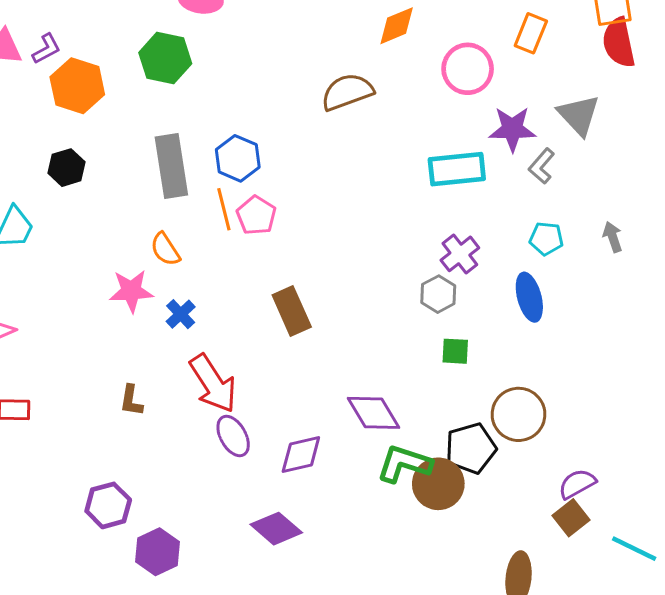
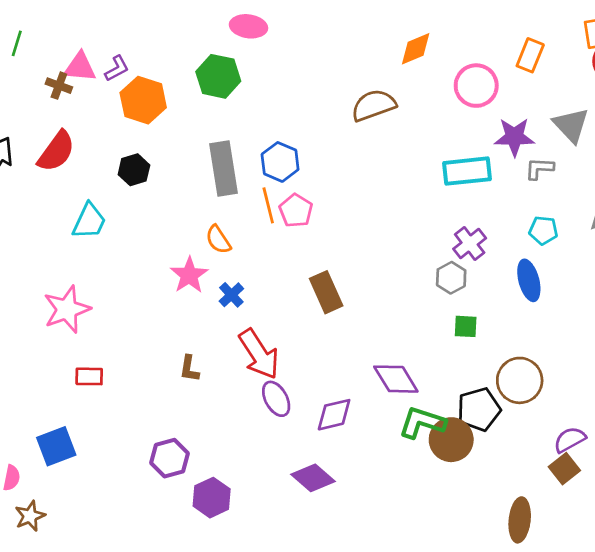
gray L-shape: (542, 166) -> (539, 168), turned 52
pink star: (131, 291) -> (189, 275), turned -30

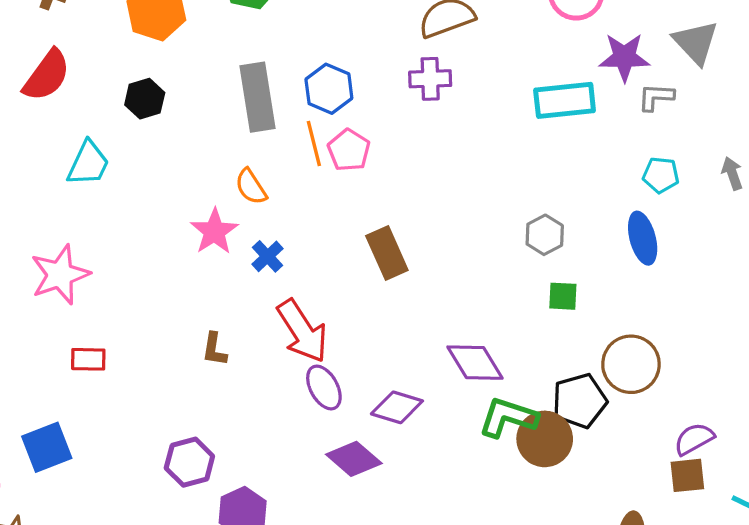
purple cross: (470, 244) -> (430, 79), moved, turned 36
purple diamond: (334, 415) -> (397, 407), turned 30
brown square: (564, 469) -> (687, 475), turned 32
purple diamond: (313, 478) -> (354, 459), moved

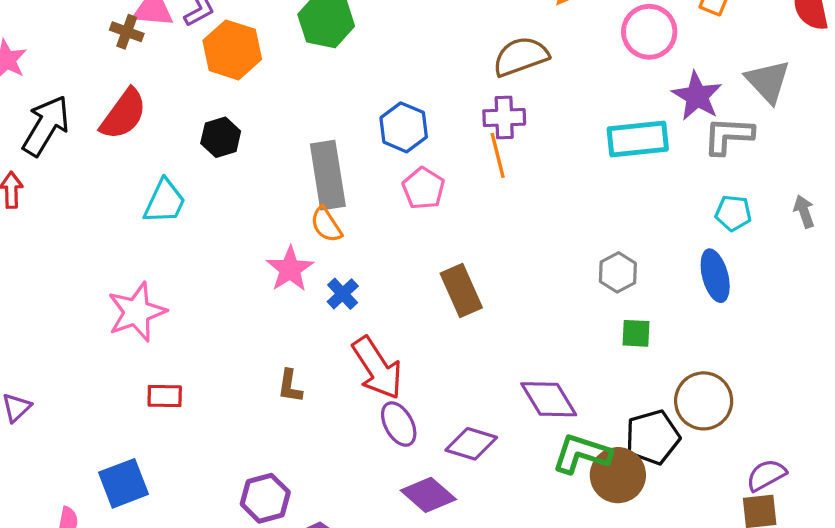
purple star: (624, 57) -> (697, 96), turned 30
gray rectangle: (258, 97) -> (328, 175), moved
gray L-shape: (656, 97) -> (728, 136), size x1.4
orange line: (314, 144) -> (498, 155), moved

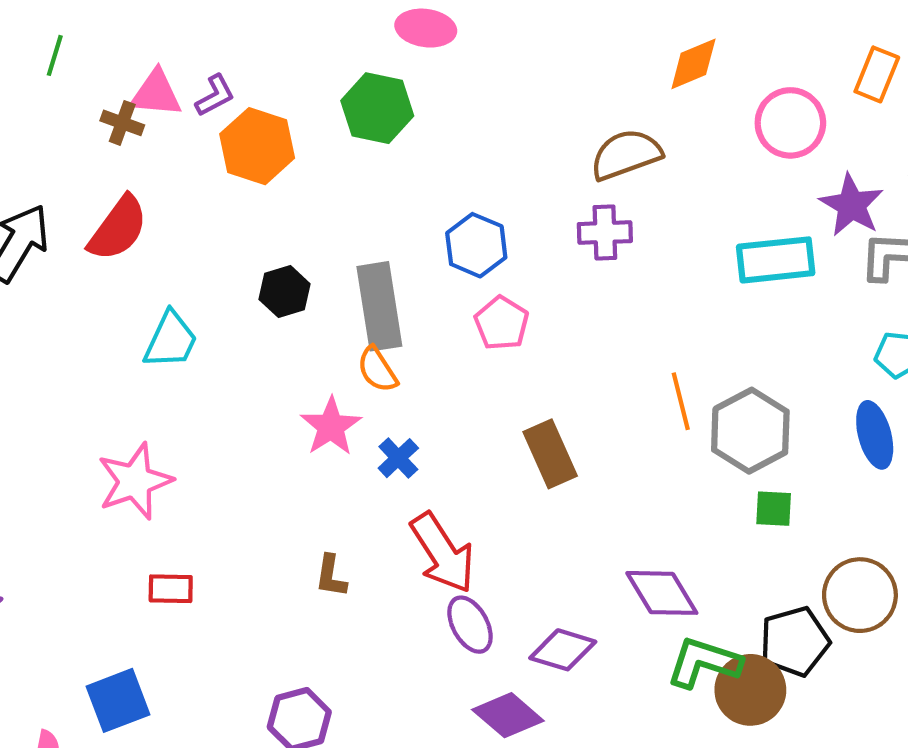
black hexagon: (221, 137) -> (285, 292), moved
orange line: (498, 155) -> (681, 401), moved
gray hexagon: (618, 272) -> (750, 431), size x1.6

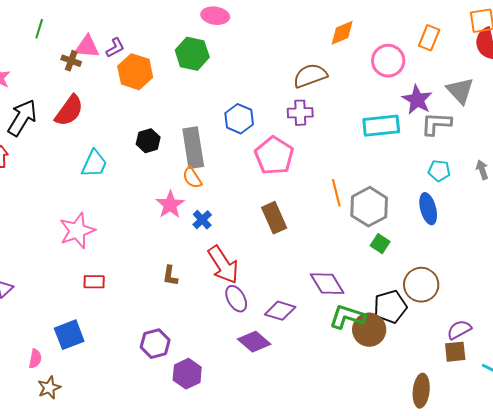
pink pentagon: (502, 323) -> (274, 156), moved, size x1.5
green square: (774, 509) -> (380, 244), turned 30

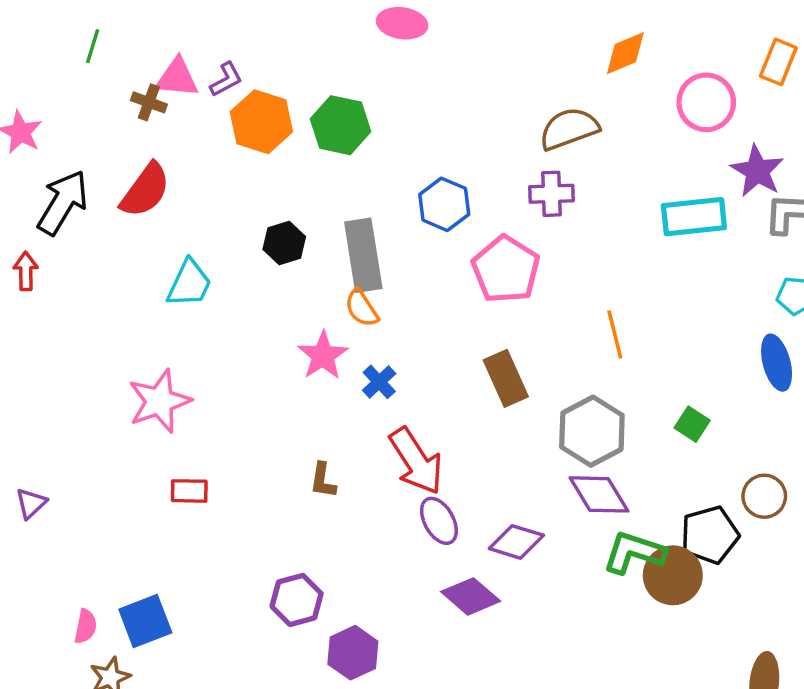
green hexagon: (192, 54) -> (340, 125), moved
gray hexagon: (369, 207) -> (592, 431), moved
brown circle: (421, 285) -> (764, 496), size x0.7
blue square: (69, 335) -> (145, 621), moved

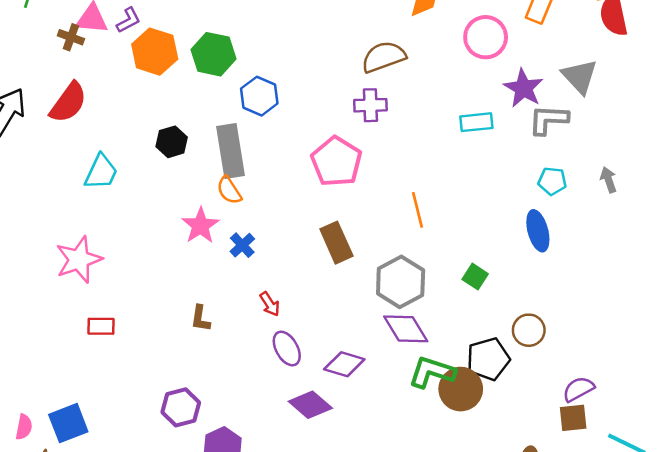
blue hexagon: (444, 204) -> (259, 96), moved
cyan rectangle: (694, 217) -> (476, 122), size x0.7
red arrow: (416, 461) -> (270, 304), size x0.5

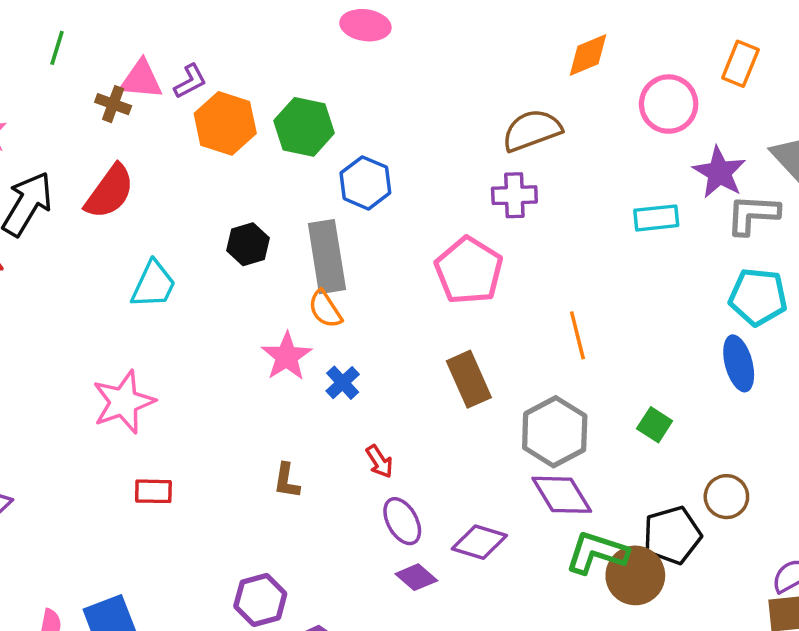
cyan pentagon: (552, 181) -> (758, 297), size x1.5
purple diamond: (310, 405) -> (416, 577), moved, size x0.7

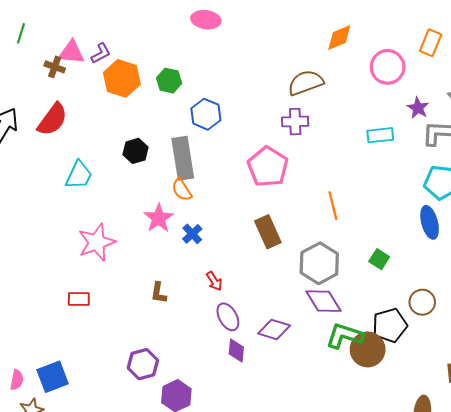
green hexagon: (304, 127) -> (169, 81), size x0.7
purple star: (719, 172) -> (418, 108), size x0.7
pink star: (124, 402) -> (97, 242), moved
purple diamond: (416, 577) -> (236, 351), turned 55

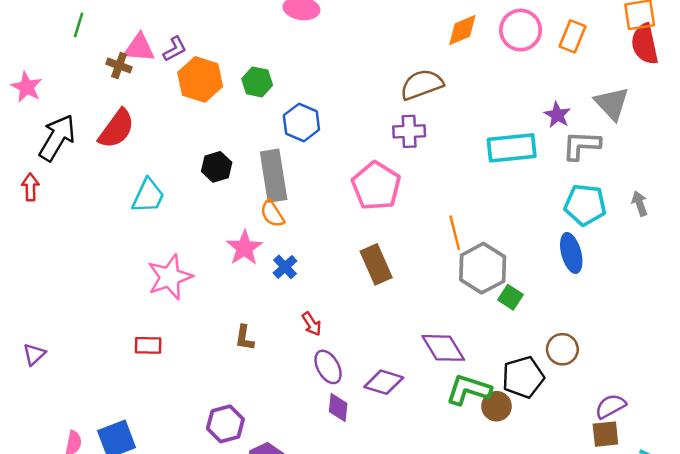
pink circle: (388, 67) -> (521, 30), moved
cyan rectangle: (380, 135) -> (512, 148), size x1.5
gray hexagon: (319, 263) -> (483, 268), moved
brown circle: (368, 349) -> (497, 406), size x0.7

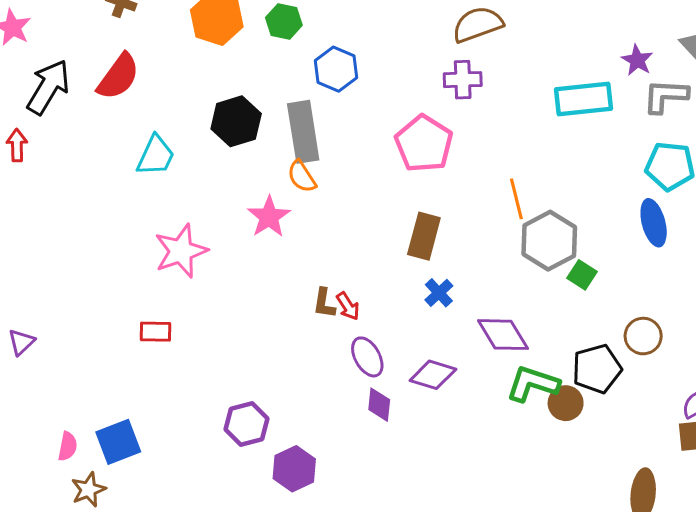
black hexagon: (217, 167) -> (236, 121), size x1.4
brown rectangle: (376, 264) -> (424, 236), turned 39
blue cross: (285, 267) -> (439, 293), moved
brown L-shape: (244, 338) -> (324, 303), moved

